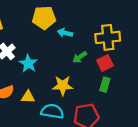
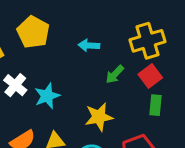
yellow pentagon: (44, 18) -> (33, 32), moved, turned -30
cyan star: (28, 63) -> (47, 96), turned 30

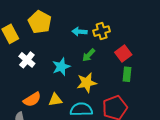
yellow cross: (147, 41) -> (102, 31), moved, size x0.7
green arrow: (115, 74) -> (89, 55), moved
cyan star: (47, 96) -> (61, 67), moved

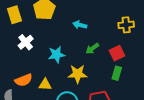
yellow cross: (102, 31) -> (126, 25), moved
green arrow: (89, 55) -> (92, 48), moved

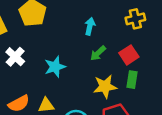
cyan arrow: (80, 25) -> (90, 26), moved, turned 96
yellow star: (77, 74) -> (105, 86), moved

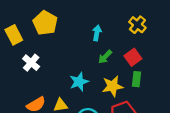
yellow cross: (135, 19) -> (137, 25), turned -35
cyan star: (55, 67) -> (79, 82), moved

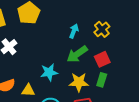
yellow cross: (137, 25) -> (102, 29), moved
green arrow: (105, 57) -> (77, 54), size x1.5

